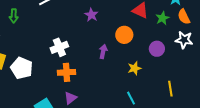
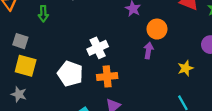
orange circle: (124, 35) -> (157, 29), moved
white pentagon: (22, 68) -> (70, 74), moved

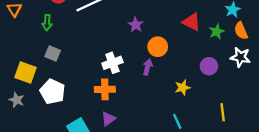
gray square: (20, 41) -> (53, 54), moved
white cross: (98, 48) -> (112, 63), moved
white pentagon: (70, 74) -> (53, 92), moved

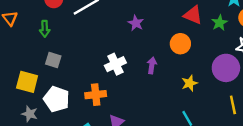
orange circle: (158, 47) -> (180, 44), moved
purple circle: (209, 66) -> (226, 68), moved, size x1.5
orange cross: (105, 89) -> (96, 95), moved
gray star: (17, 100) -> (30, 114), moved

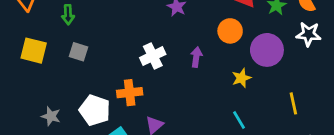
purple circle: (226, 68) -> (267, 50), moved
yellow square: (27, 82) -> (34, 51), moved
white pentagon: (57, 99) -> (95, 110), moved

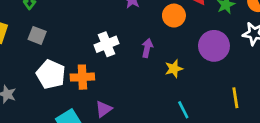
orange circle: (230, 31) -> (174, 16), moved
yellow star: (241, 78) -> (174, 69), moved
white pentagon: (95, 110) -> (51, 74), moved

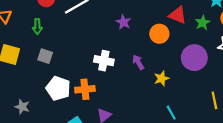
white cross: (106, 44) -> (104, 61), turned 36
purple arrow: (147, 48) -> (138, 62), turned -40

